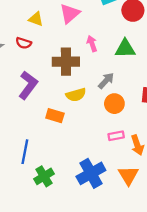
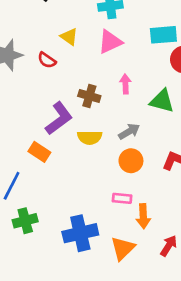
brown cross: (66, 62) -> (89, 96), size x0.7
purple L-shape: (28, 85) -> (59, 118), moved
orange rectangle: (55, 116) -> (39, 152), moved

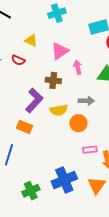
pink triangle: (110, 42) -> (60, 51), moved
gray arrow: (129, 131) -> (86, 101), turned 42
orange circle: (131, 161) -> (78, 123), moved
green cross: (25, 221) -> (31, 191), moved

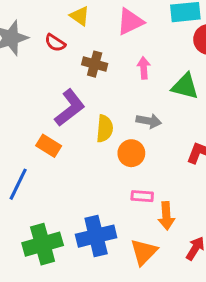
pink triangle: (60, 51) -> (130, 22), moved
brown cross: (53, 80) -> (95, 64), moved
yellow semicircle: (59, 110) -> (105, 129), turned -84
green cross: (31, 191) -> (43, 244), size x1.4

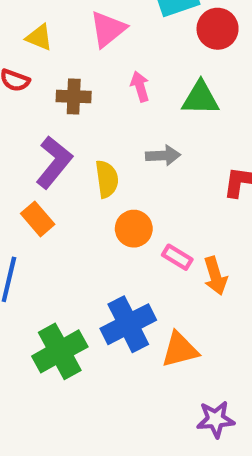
orange rectangle: (49, 146) -> (38, 219), turned 30
orange circle: (131, 153) -> (134, 229), moved
pink rectangle: (142, 196) -> (177, 257), turned 40
orange triangle: (144, 252) -> (180, 350), moved, turned 44

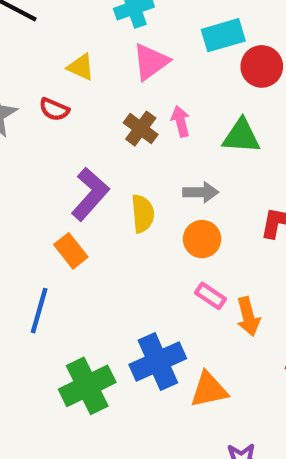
brown cross: (74, 97) -> (141, 129), moved, turned 32
orange circle: (134, 229) -> (202, 239), moved

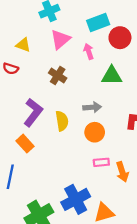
pink arrow: (181, 121) -> (89, 51), moved
pink rectangle: (210, 296) -> (101, 162), turned -35

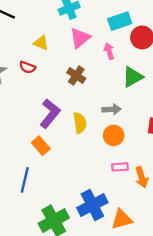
green triangle: (112, 76) -> (133, 77), turned -30

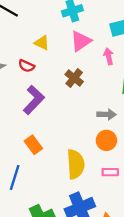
purple L-shape: (50, 113) -> (34, 100), moved
yellow semicircle: (80, 123) -> (76, 164), moved, size x1.4

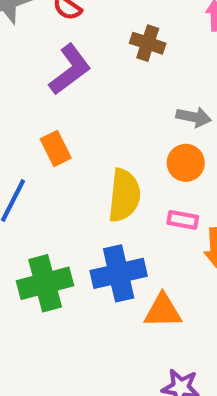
brown cross: (74, 78) -> (148, 43), turned -30

